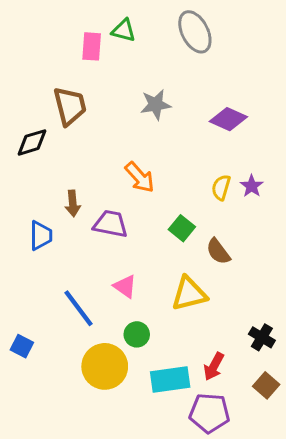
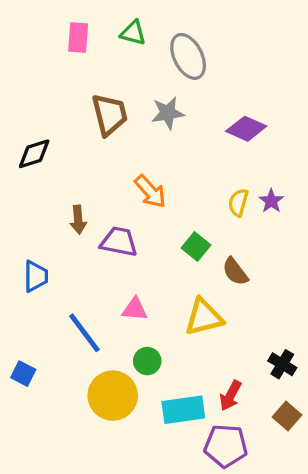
gray ellipse: (195, 32) -> (188, 56), moved
pink rectangle: (92, 46) -> (78, 38), moved
brown trapezoid: (70, 106) -> (110, 115), moved
blue trapezoid: (41, 236) -> (36, 276), moved
pink triangle: (125, 286) -> (135, 309), turned -30

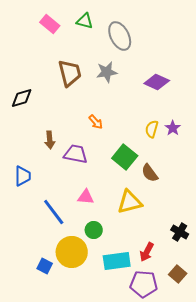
pink rectangle: (78, 38) -> (50, 24), turned -54
orange arrow: (150, 191) -> (96, 122), size x0.7
green square: (196, 246) -> (125, 157), size x1.4
blue square: (23, 374) -> (45, 266), moved
brown square: (287, 416) -> (178, 274), moved

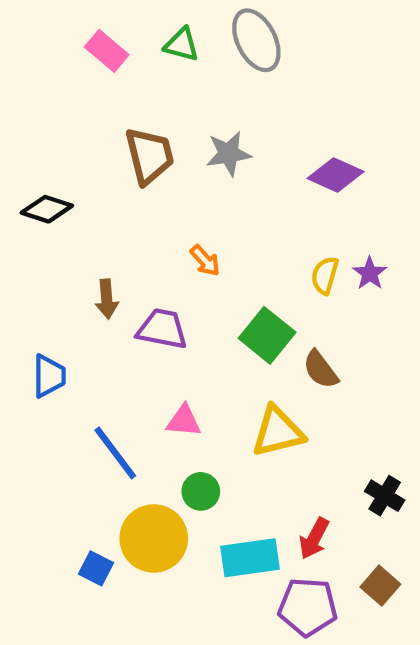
gray ellipse: (120, 36) -> (256, 40), moved
black diamond: (22, 98) -> (47, 209), turned 35

